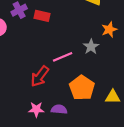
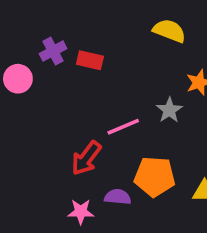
orange pentagon: (82, 88) -> (155, 177), turned -30
purple semicircle: (59, 109) -> (118, 197), moved

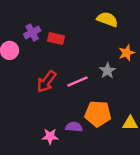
red arrow: (86, 158) -> (47, 81), moved

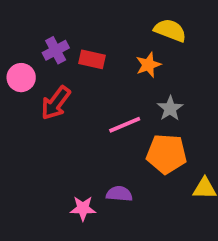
orange star: (127, 53) -> (148, 65), moved
red arrow: (47, 81) -> (56, 103), moved
orange pentagon: (98, 114) -> (167, 154), moved

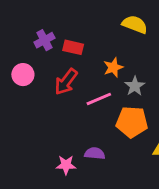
orange star: (148, 65) -> (113, 67), moved
pink circle: (21, 78) -> (23, 75), moved
red arrow: (56, 103) -> (66, 82), moved

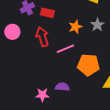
red arrow: (66, 82) -> (42, 37), turned 126
gray star: (135, 86) -> (97, 25), moved

